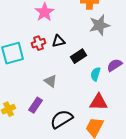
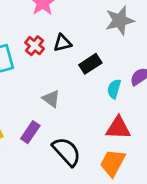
red cross: (38, 43) -> (35, 46), turned -32
black semicircle: (62, 119) -> (67, 152), turned 80

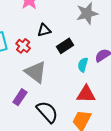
red cross: (35, 46) -> (23, 46), moved
gray triangle: (51, 99) -> (36, 72), size x1.6

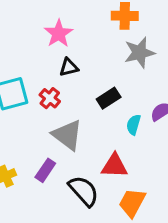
black triangle: (44, 30) -> (69, 67), moved
red triangle: (86, 94) -> (114, 166), moved

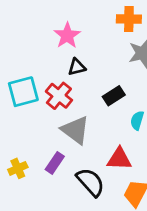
red cross: (50, 98) -> (59, 96), size x1.4

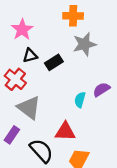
black rectangle: (114, 96) -> (54, 62), moved

